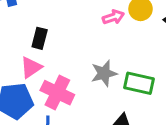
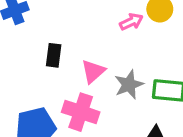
pink triangle: (31, 67) -> (93, 71), moved

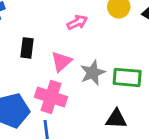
pink arrow: (131, 22) -> (77, 22), moved

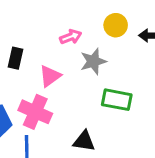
gray star: (93, 73) -> (93, 61), moved
black triangle: (116, 119) -> (84, 141), moved

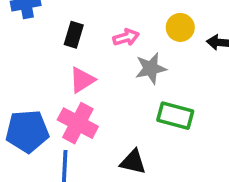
black rectangle: (16, 58) -> (74, 35), moved
pink triangle: (50, 76) -> (82, 80), moved

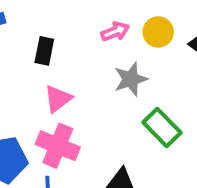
pink arrow: (126, 37) -> (115, 32), moved
green rectangle: (175, 116) -> (162, 128), turned 36

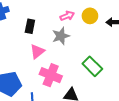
gray star: (131, 79) -> (61, 36), moved
pink cross: (58, 146) -> (51, 75), moved

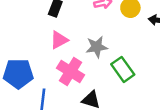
gray star: (61, 36) -> (97, 47), moved

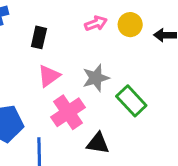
pink cross: (70, 71) -> (68, 112), turned 32

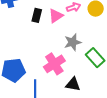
pink triangle: (49, 76) -> (56, 16), moved

